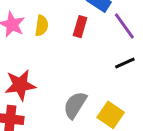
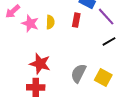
red star: (20, 85) -> (40, 64), turned 30

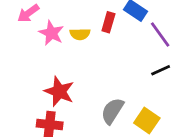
red rectangle: (76, 20) -> (108, 22), moved
yellow semicircle: (50, 22) -> (80, 34), turned 80

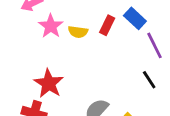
black line: (161, 70) -> (149, 80), turned 72

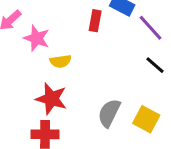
yellow semicircle: (78, 32) -> (61, 61), moved

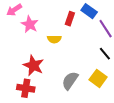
yellow semicircle: (61, 61) -> (54, 39), moved
yellow square: (146, 119) -> (98, 78), moved

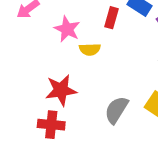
pink star: (30, 24) -> (67, 29), moved
red star: (33, 65) -> (61, 90), turned -30

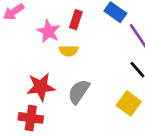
red rectangle: (111, 18) -> (76, 20), moved
gray semicircle: (116, 110) -> (79, 92), moved

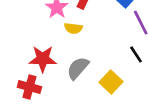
yellow square: (129, 103) -> (111, 82), moved

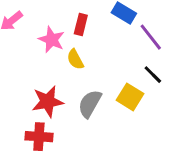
yellow semicircle: (73, 28) -> (75, 59), turned 66
yellow square: (111, 82) -> (130, 97), moved

